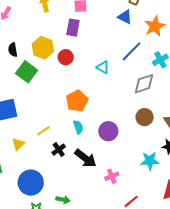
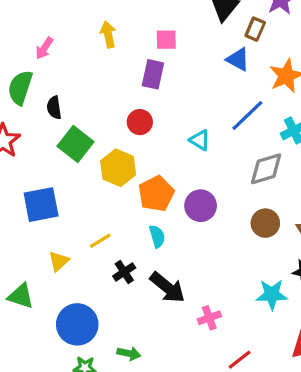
yellow hexagon: (43, 48) -> (118, 168), moved
purple circle: (108, 131) -> (201, 206), moved

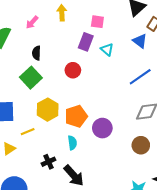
pink arrow: (44, 48) -> (32, 22), moved
black semicircle: (54, 108) -> (36, 53), moved
cyan triangle: (200, 140) -> (107, 49), moved
yellow hexagon: (118, 168) -> (48, 110), moved
yellow line: (100, 241) -> (28, 132), moved

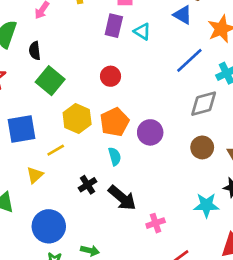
black semicircle: (36, 53) -> (35, 51), moved
red circle: (73, 70) -> (111, 76), moved

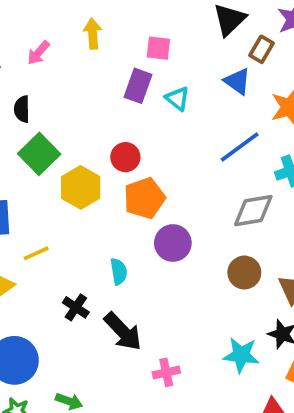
yellow hexagon: (77, 119) -> (81, 187), moved
orange pentagon: (115, 122) -> (144, 198), moved
black cross: (88, 185) -> (76, 307), turned -30

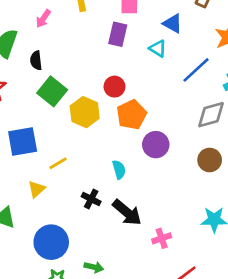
blue triangle: (237, 81) -> (173, 23), moved
cyan triangle: (177, 99) -> (158, 49), moved

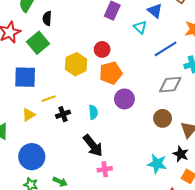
green square: (52, 91) -> (38, 43), moved
black cross: (91, 199) -> (63, 114), moved, turned 32
pink cross: (162, 238) -> (105, 169), moved

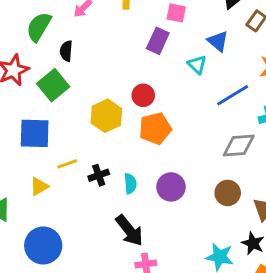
purple circle: (124, 99) -> (171, 187), moved
black cross: (63, 114) -> (99, 175), moved

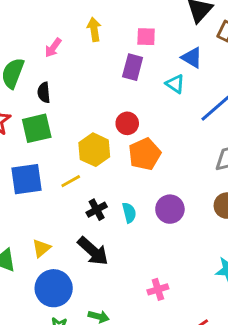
green square: (53, 85) -> (37, 128), turned 36
yellow line: (67, 164) -> (71, 181), moved
yellow triangle: (39, 187) -> (41, 248), moved
black arrow: (129, 230) -> (93, 251), moved

